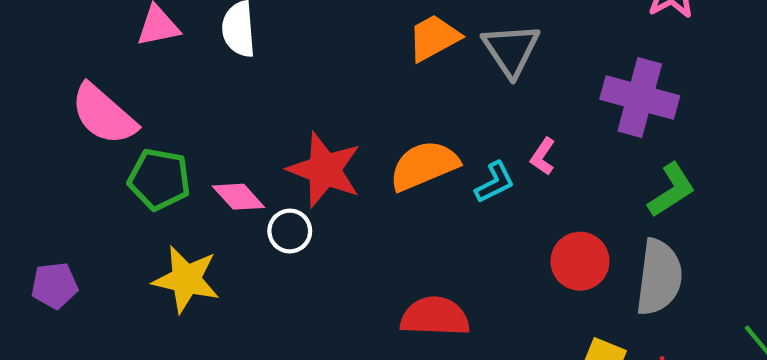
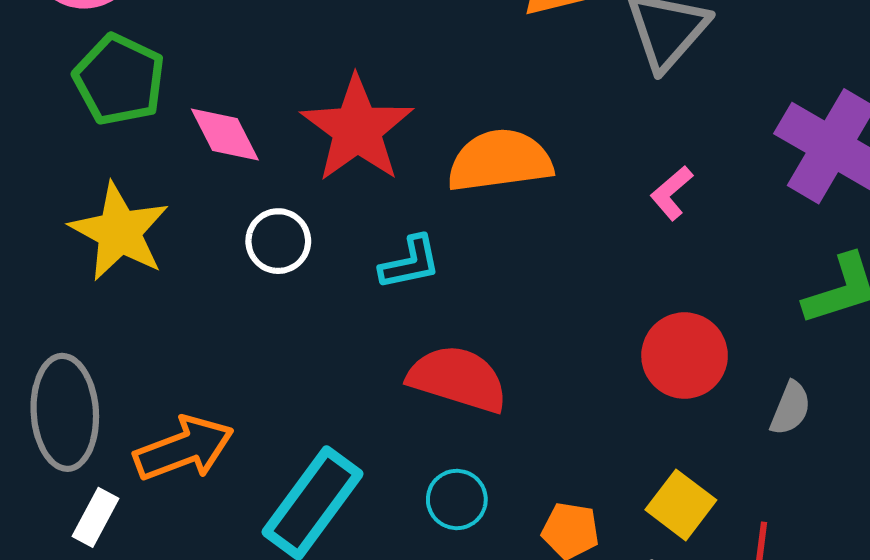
cyan L-shape: (495, 182) -> (410, 263), moved
white circle: (290, 231) -> (278, 241), moved
gray semicircle: (659, 277) -> (790, 408), size x0.5

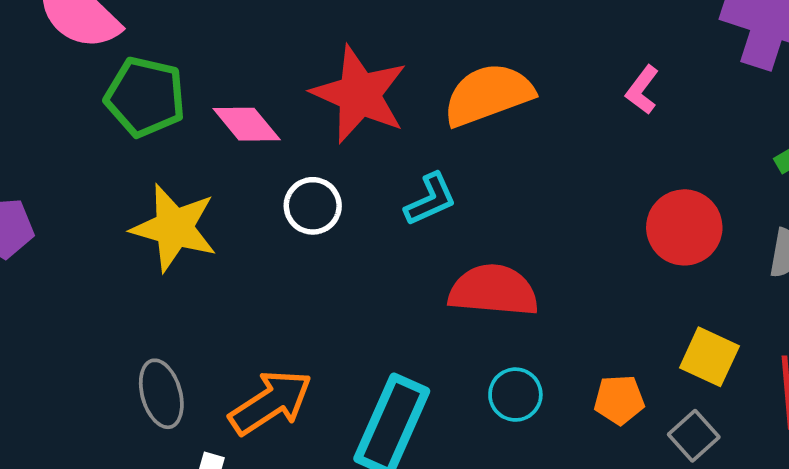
gray ellipse: (65, 412) -> (161, 394), size x0.7

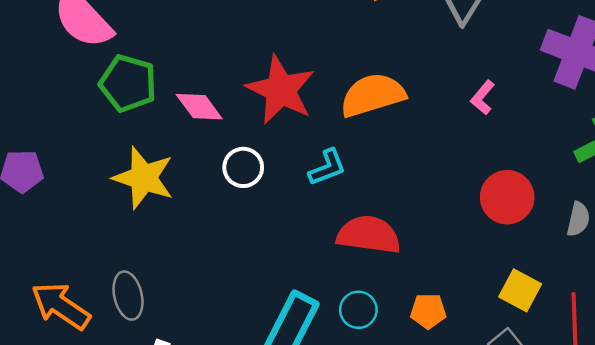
cyan circle: (515, 395) -> (358, 310), moved
orange pentagon: (619, 400) -> (428, 311), moved
orange arrow: (271, 402) -> (61, 306), moved, turned -116

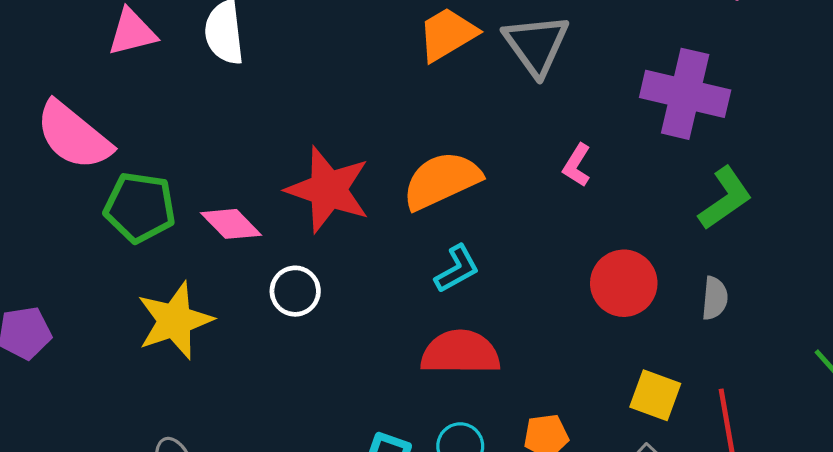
cyan L-shape: (327, 167) -> (457, 269), moved
yellow star: (144, 178) -> (175, 320), turned -30

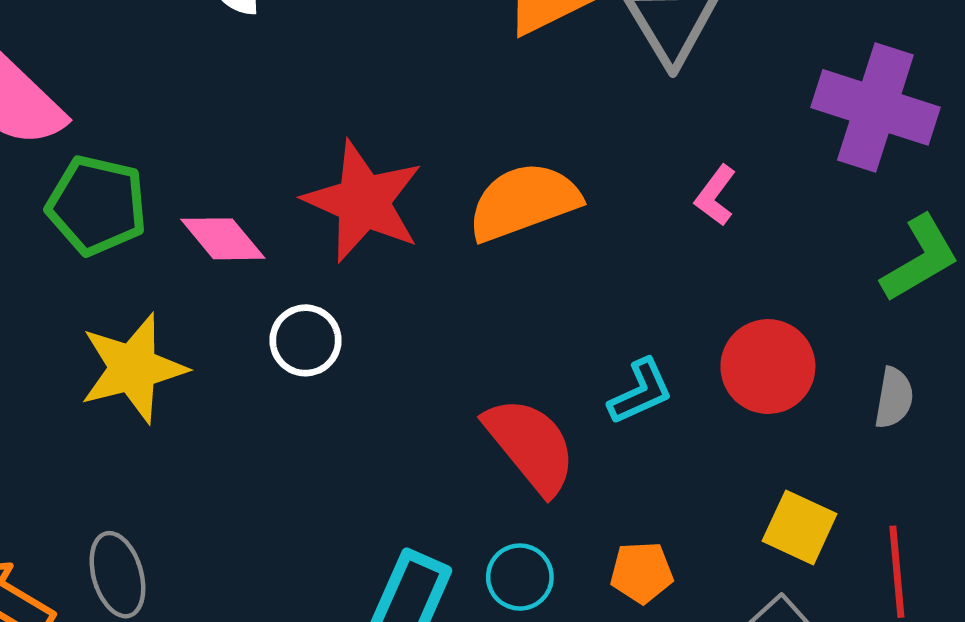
cyan L-shape: (457, 269) -> (641, 392), moved
red semicircle: (460, 352) -> (531, 445), turned 46

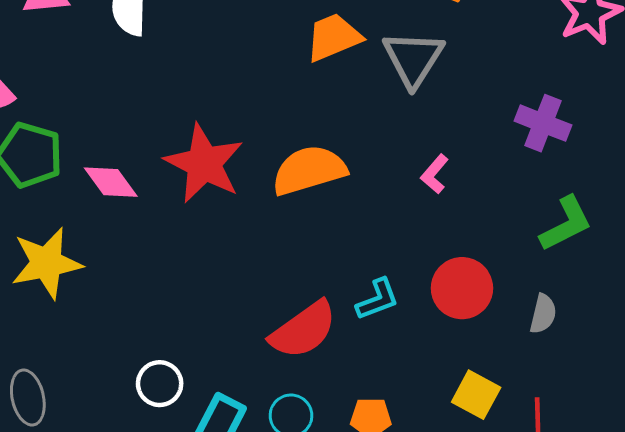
purple cross: (875, 107) -> (543, 123), size x0.7
white circle: (305, 340) -> (160, 384), moved
red semicircle: (531, 445) -> (303, 330), turned 90

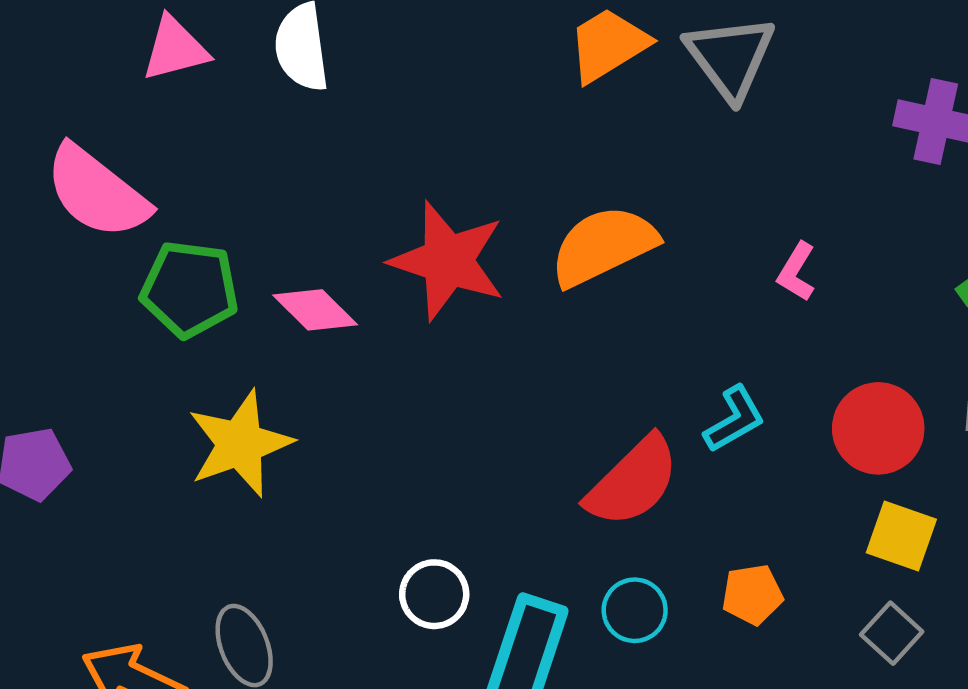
pink L-shape: (435, 174) -> (796, 272), moved
red circle: (462, 288) -> (878, 428), moved

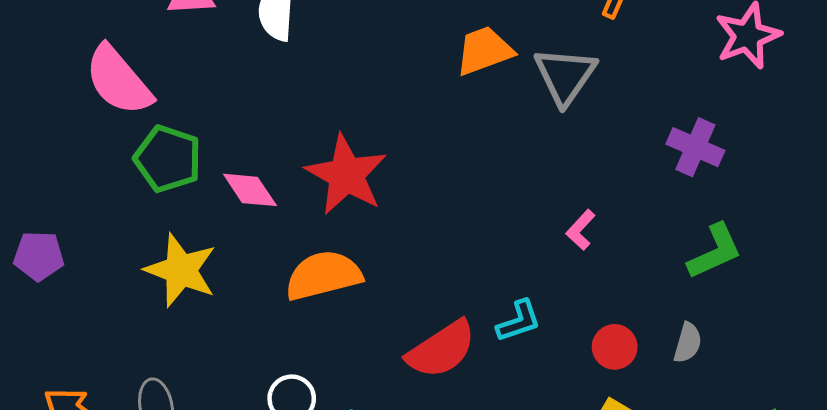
orange semicircle: (603, 246) -> (323, 275), moved
red circle: (878, 428) -> (615, 347), size x0.7
yellow star: (240, 444) -> (181, 270), turned 30

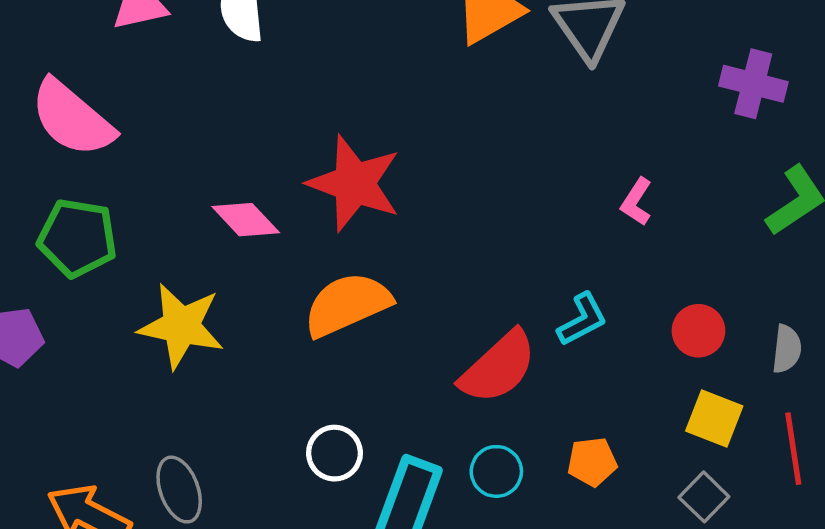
green pentagon: (168, 159) -> (77, 238), moved
gray semicircle: (688, 343) -> (787, 349), moved

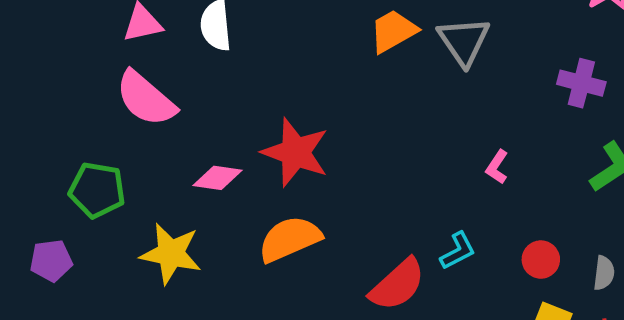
pink semicircle: (72, 118) -> (146, 99), moved
pink diamond: (246, 220) -> (217, 178), turned -39

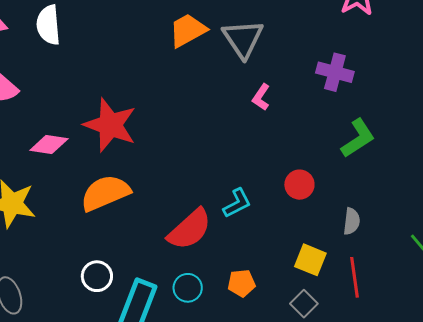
pink L-shape: (497, 167) -> (261, 97), moved
red circle: (541, 260) -> (299, 185), moved

